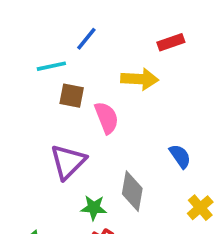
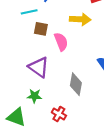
purple triangle: (68, 162) -> (39, 67), turned -40
green star: (94, 208) -> (34, 96), moved

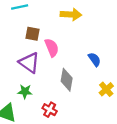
brown square: (41, 29) -> (32, 34), moved
pink semicircle: (61, 42) -> (52, 48), moved

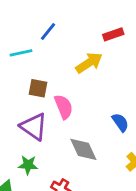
yellow arrow: (71, 14) -> (89, 63), turned -36
gray diamond: (67, 80) -> (83, 149), turned -35

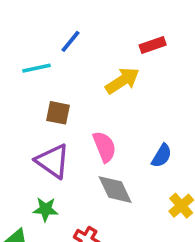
pink semicircle: (64, 107) -> (104, 147), moved
blue semicircle: (120, 122) -> (162, 156), turned 66

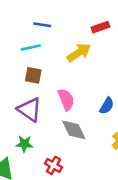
blue line: (71, 41) -> (42, 25), turned 60
cyan line: (37, 68) -> (31, 47), moved

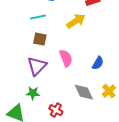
purple triangle: (29, 110) -> (37, 66), turned 40
gray diamond: (74, 130) -> (84, 92), moved

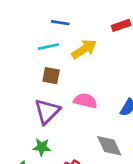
yellow arrow: (76, 21) -> (84, 49), moved
pink semicircle: (66, 58) -> (85, 101), turned -54

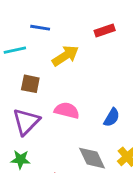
cyan line: (48, 47) -> (15, 50), moved

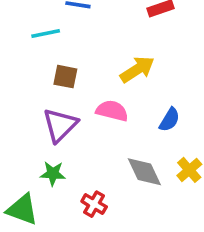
yellow arrow: (65, 56) -> (137, 69), moved

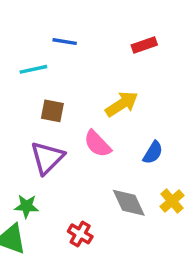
pink semicircle: (112, 111) -> (97, 144), turned -148
green star: (53, 174) -> (26, 206), moved

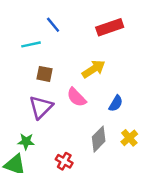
blue line: (65, 42) -> (53, 25), turned 42
red rectangle: (144, 45) -> (110, 27), size x1.5
gray diamond: (129, 203) -> (99, 139), turned 70

